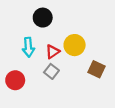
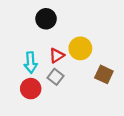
cyan arrow: (28, 47) -> (31, 63), moved
red circle: (15, 80) -> (31, 89), moved

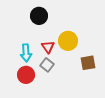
red triangle: (57, 55) -> (48, 47), turned -32
brown square: (104, 74) -> (88, 63), turned -35

